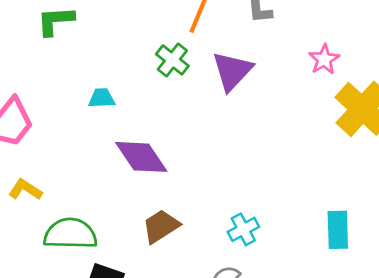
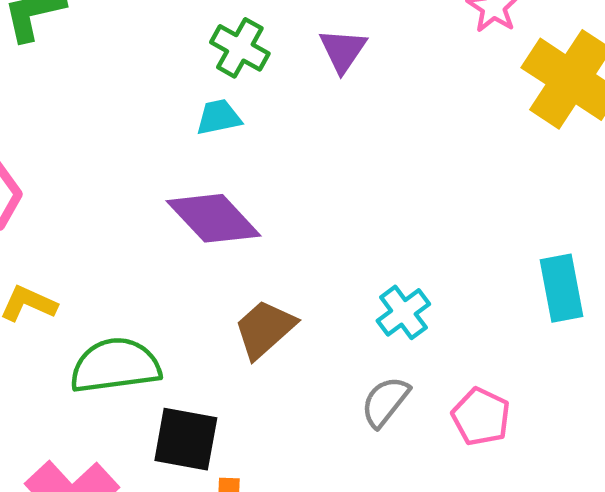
purple triangle: (232, 71) -> (343, 50), size x0.7
cyan trapezoid: (102, 98) -> (219, 117), moved

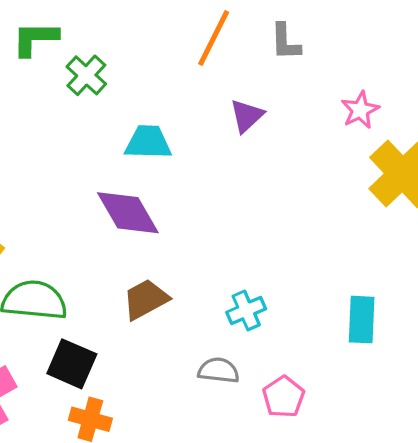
green cross: (240, 48) -> (86, 75), moved
cyan trapezoid: (219, 117) -> (148, 142), size x1.4
gray semicircle: (385, 402) -> (219, 370), turned 45

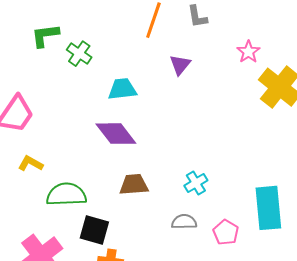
brown trapezoid: (146, 299) -> (134, 185), turned 32
cyan rectangle: (362, 320) -> (268, 208), moved, size x1.5

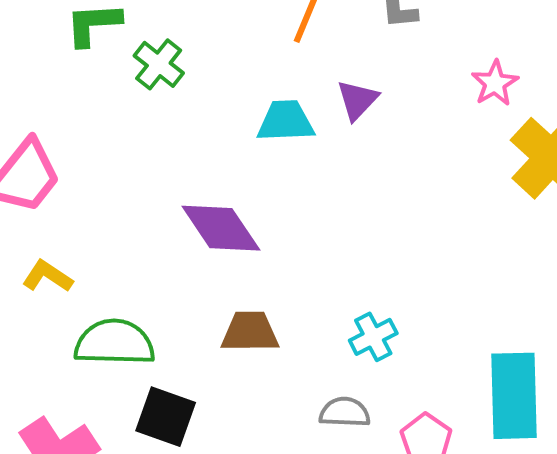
cyan trapezoid: (122, 89) -> (286, 121), moved

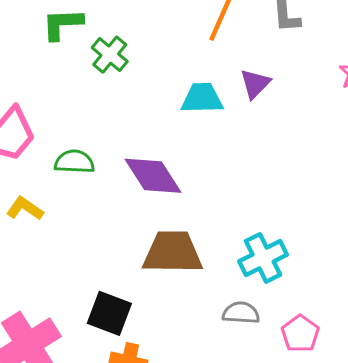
brown trapezoid: (250, 332) -> (173, 252), size x1.4
cyan cross: (373, 337) -> (263, 258), size x1.4
green semicircle: (114, 343) -> (74, 162), moved, size x0.7

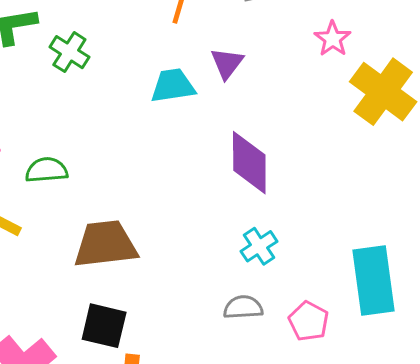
purple diamond: (153, 176) -> (249, 163), moved, turned 40
brown trapezoid: (173, 252) -> (105, 244), moved
cyan cross: (263, 258) -> (259, 246), size x0.7

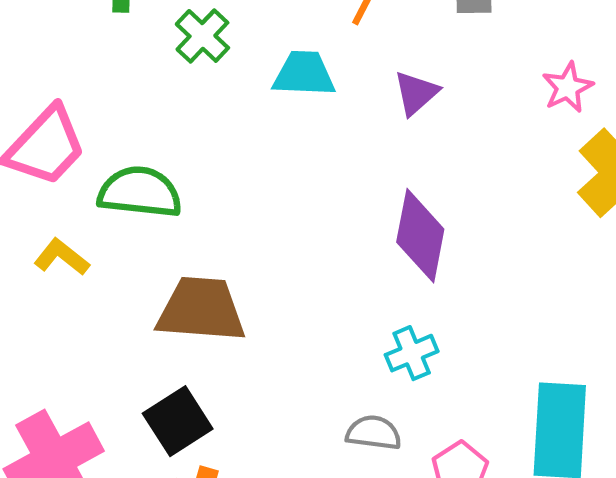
cyan trapezoid: (173, 86) -> (304, 74), moved
green semicircle: (47, 170) -> (140, 192), size x1.4
black square: (104, 326) -> (178, 421), turned 33

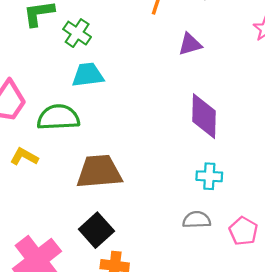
cyan trapezoid: (304, 74) -> (88, 75), moved
purple triangle: (416, 93) -> (190, 44), turned 35
cyan cross: (412, 353) -> (209, 176), turned 35

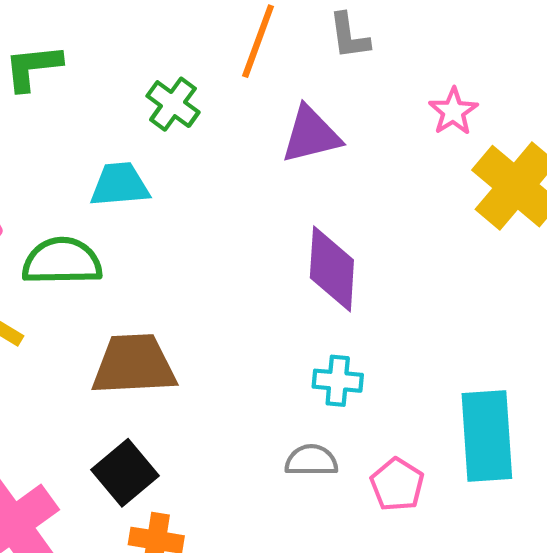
green cross: (77, 33) -> (173, 104), moved
purple triangle: (190, 44) -> (311, 135), size x1.4

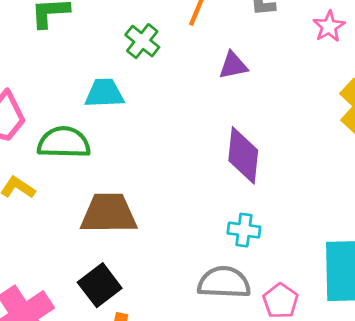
pink star: (453, 111) -> (329, 26), moved
purple triangle: (311, 135) -> (233, 66), size x0.7
gray semicircle: (311, 460) -> (224, 282), size x1.5

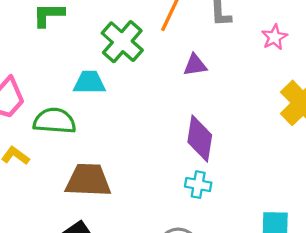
green cross: (142, 41) -> (122, 42), size x1.5
cyan cross: (244, 230) -> (198, 185), moved

